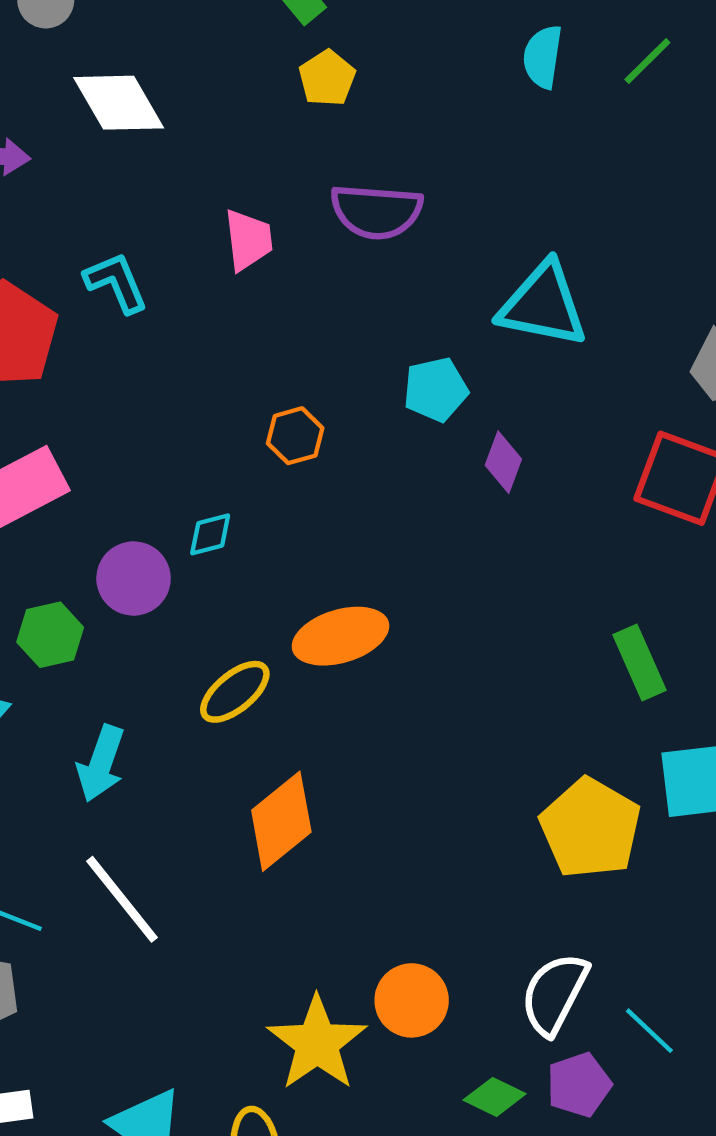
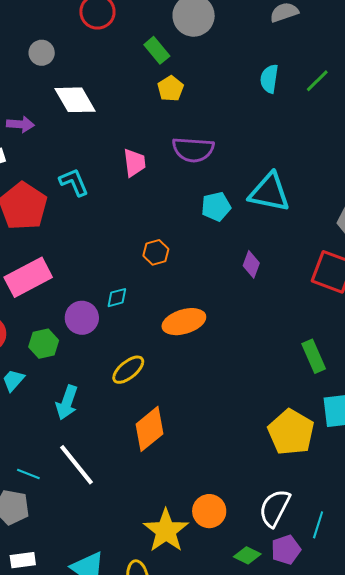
cyan pentagon: (436, 390) -> (216, 207), moved
orange ellipse: (340, 636) -> (184, 322), moved
cyan line: (649, 1031) -> (318, 525), turned 64

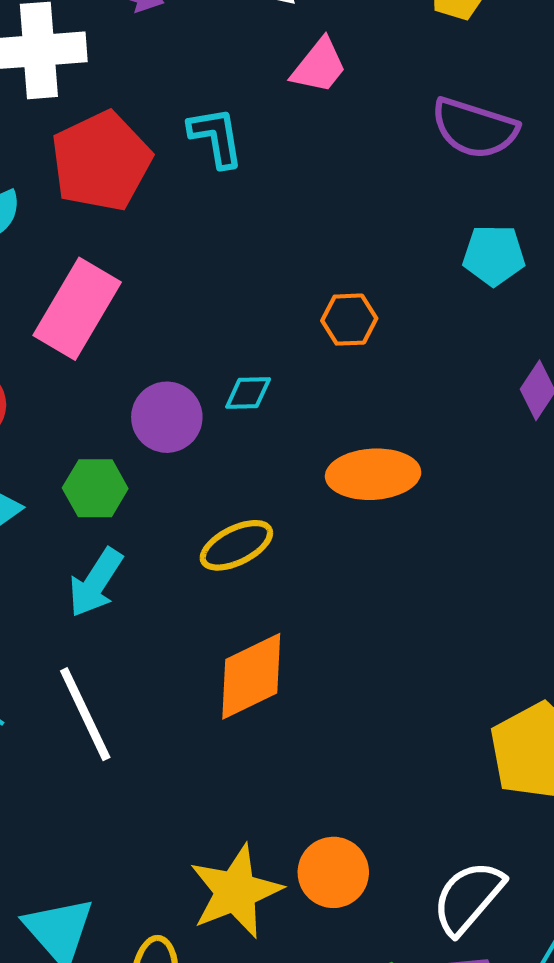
pink trapezoid: (134, 163) -> (319, 66), moved, turned 32
pink rectangle: (28, 277) -> (77, 309), turned -45
green hexagon: (44, 344) -> (95, 488), moved

